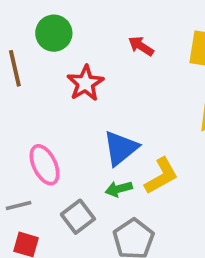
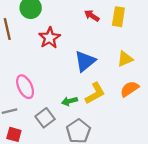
red arrow: (141, 46) -> (92, 16), moved
blue triangle: (121, 148) -> (85, 61), moved

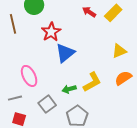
yellow rectangle: (118, 17) -> (113, 13), turned 36
blue triangle: (85, 61) -> (65, 53), moved

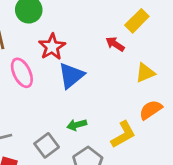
red arrow: (89, 12) -> (115, 44), moved
pink ellipse: (29, 76) -> (22, 73), moved
yellow L-shape: (92, 82) -> (123, 134), moved

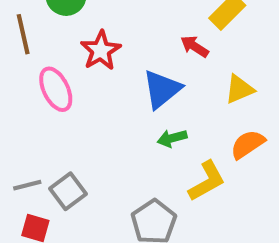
blue triangle: (71, 76) -> (162, 89), moved
green arrow: (77, 125) -> (172, 138), moved
gray square: (47, 145) -> (68, 191), moved

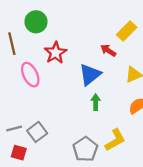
green arrow: (172, 138) -> (96, 102), turned 105
yellow L-shape: (207, 181) -> (115, 140), moved

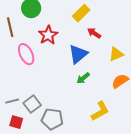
yellow rectangle: (127, 31) -> (81, 13), moved
green arrow: (96, 102) -> (83, 78), turned -128
gray pentagon: (85, 149) -> (52, 119), moved, turned -30

